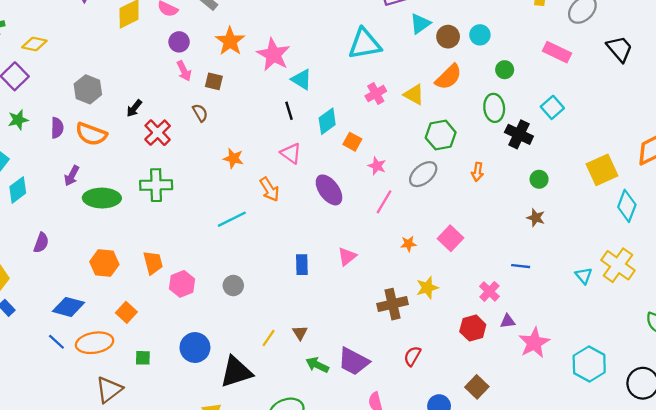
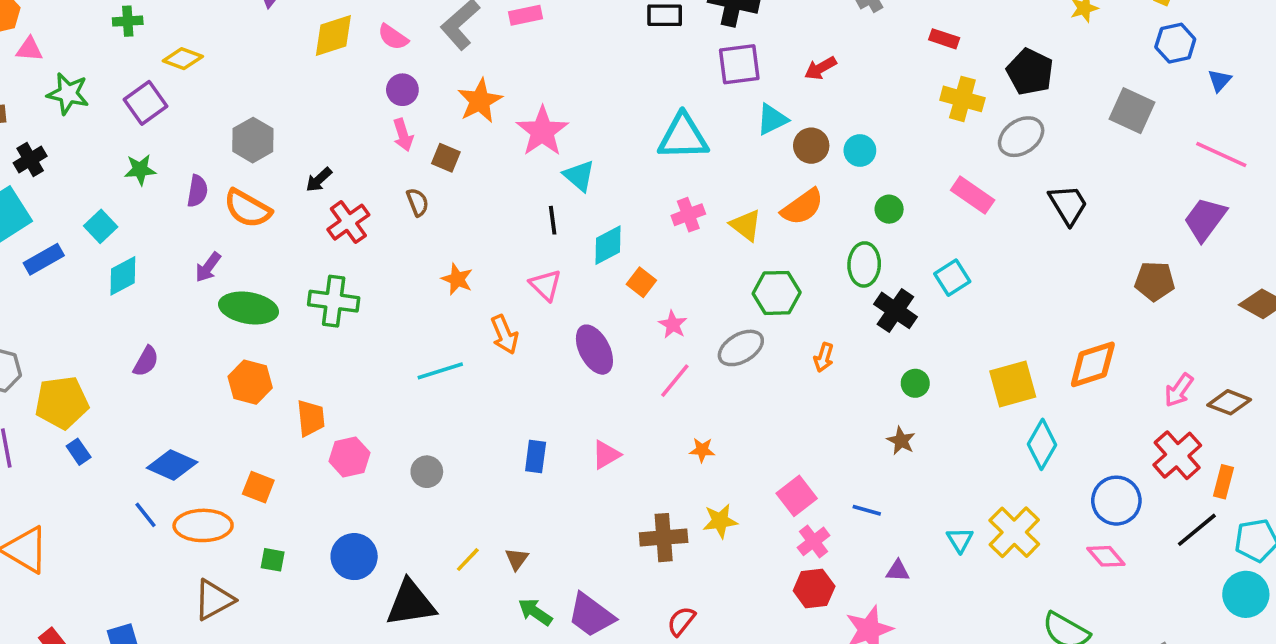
pink square: (450, 238) -> (797, 496), moved
orange hexagon: (104, 263) -> (250, 382), moved
orange square: (126, 312) -> (258, 487), turned -30
purple triangle: (508, 321) -> (898, 571), moved
red hexagon: (473, 328) -> (814, 588), moved

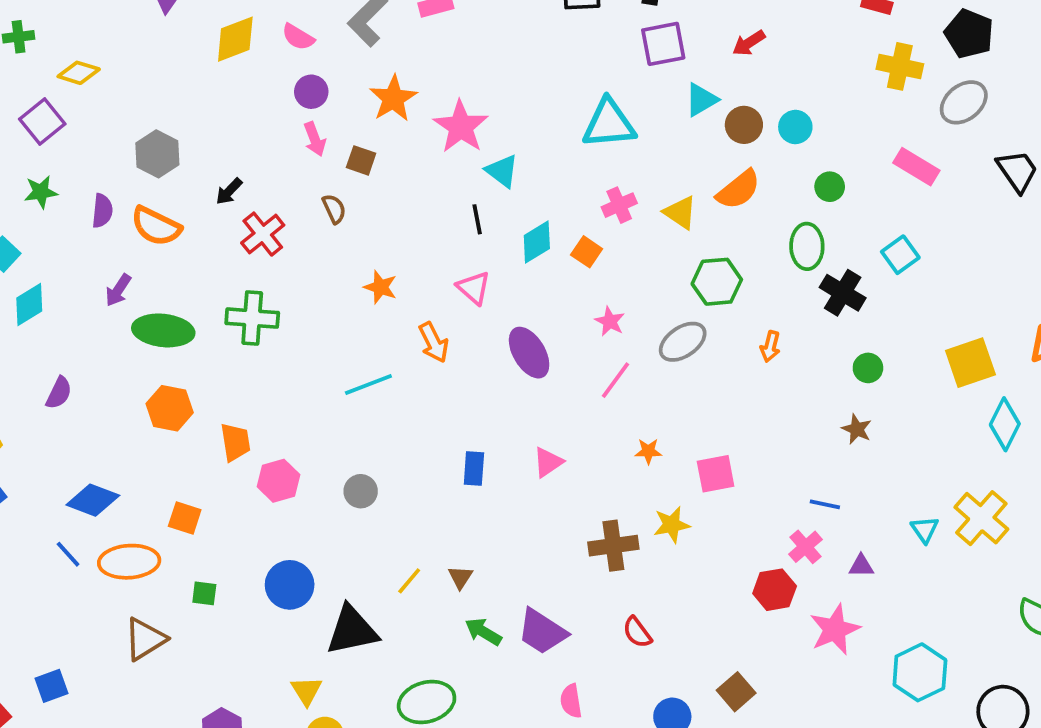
orange square: (641, 282) -> (587, 252), moved
pink square: (797, 496) -> (716, 474), moved, turned 30
pink cross: (813, 541) -> (805, 547), moved
red semicircle: (681, 621) -> (637, 632), turned -72

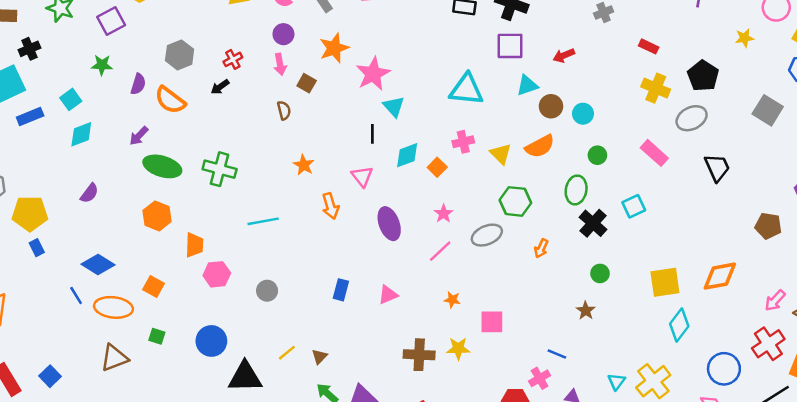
red cross: (263, 234) -> (233, 59), moved, size x0.7
cyan line: (368, 384) -> (263, 221), moved
blue square: (51, 686) -> (50, 376), turned -35

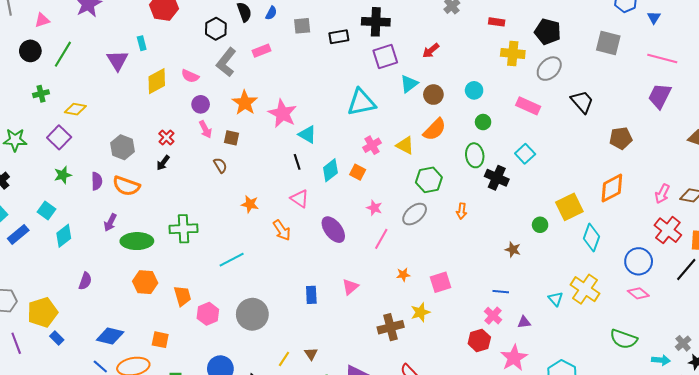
cyan circle: (583, 114) -> (474, 90), moved
brown pentagon: (768, 226) -> (621, 138), moved
green circle: (600, 273) -> (540, 225), moved
gray circle: (267, 291) -> (252, 314), size x1.8

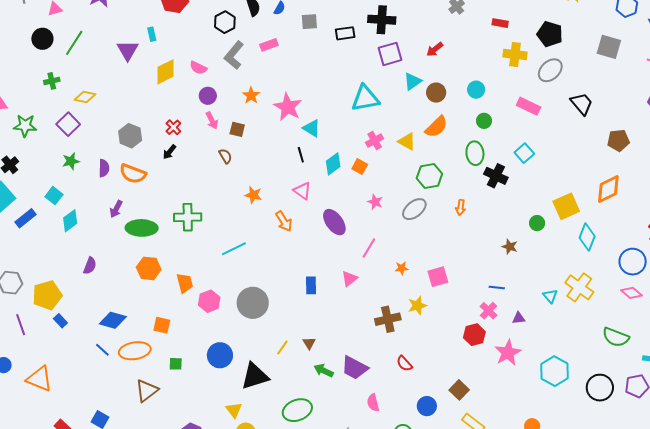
orange star: (245, 103) -> (251, 95), size x0.7
pink line: (381, 239) -> (369, 248), moved

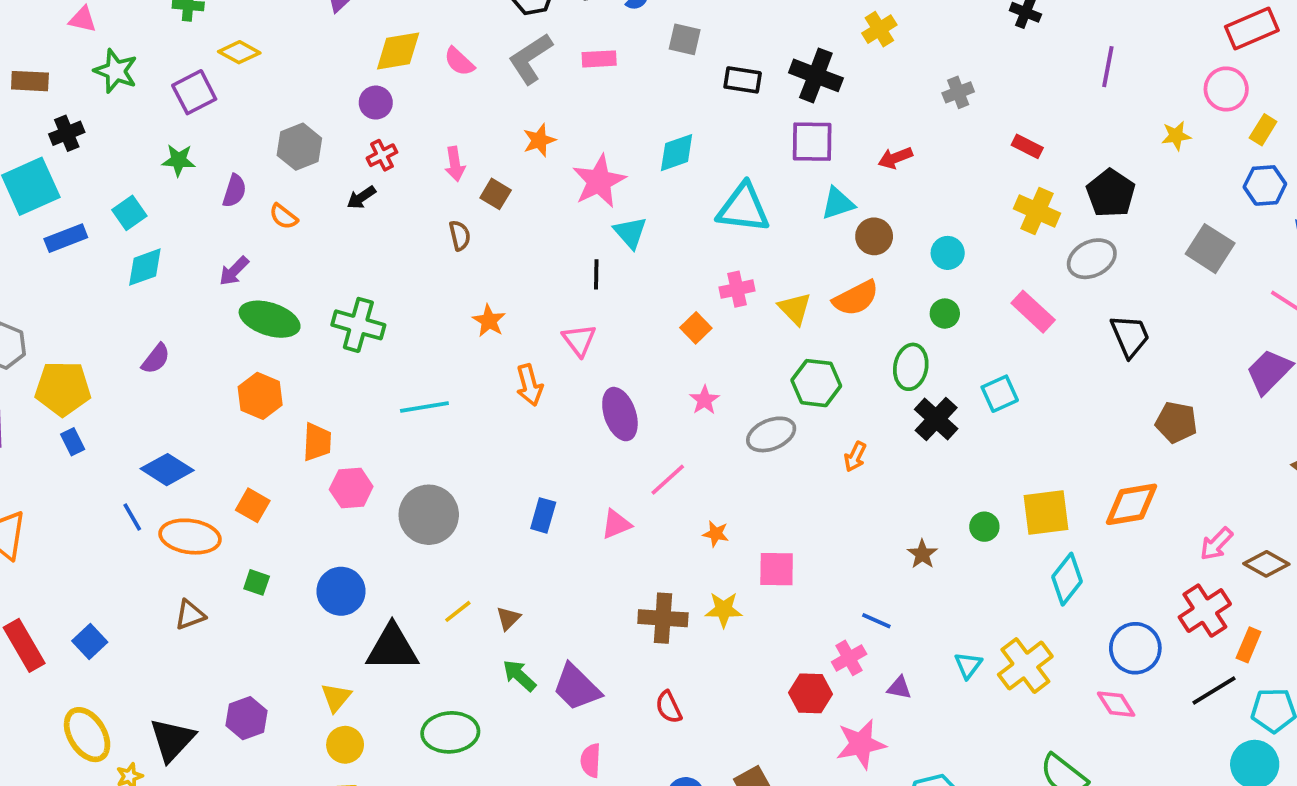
purple circle: (208, 96) -> (376, 103), moved
cyan diamond: (333, 164) -> (677, 153), moved
orange semicircle: (133, 174) -> (283, 216), size x0.6
brown triangle: (147, 391) -> (190, 615), size x0.7

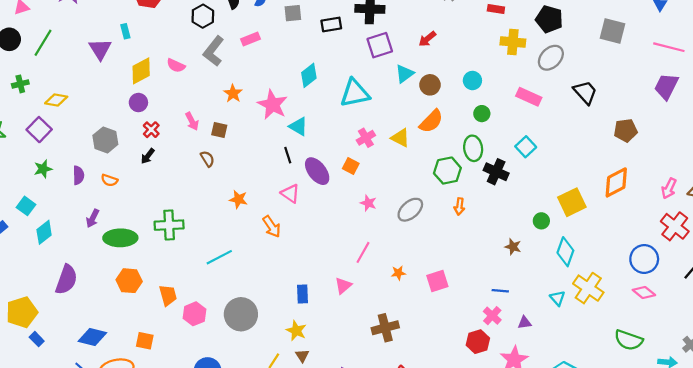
purple semicircle: (156, 359) -> (66, 280), size x1.6
green hexagon: (816, 383) -> (447, 171), moved
purple ellipse: (620, 414) -> (317, 171), moved
cyan diamond: (1067, 579) -> (565, 252), moved
yellow star: (724, 610) -> (296, 331), moved, turned -30

